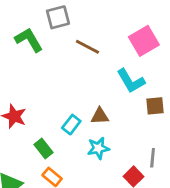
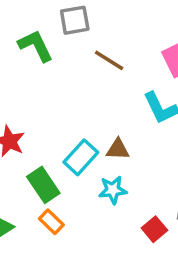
cyan rectangle: (71, 125) -> (81, 157), size x1.4
green rectangle: (44, 149) -> (43, 185), size x1.4

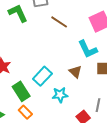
brown triangle: (118, 149) -> (75, 72), moved, turned 40

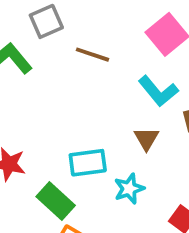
brown triangle: (75, 72) -> (146, 139), turned 32
cyan rectangle: (42, 76) -> (88, 163), turned 54

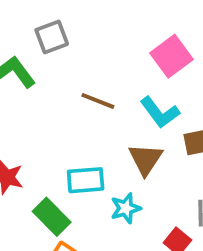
brown line: (92, 55) -> (98, 101), moved
brown triangle: (146, 139) -> (145, 159), size x1.4

